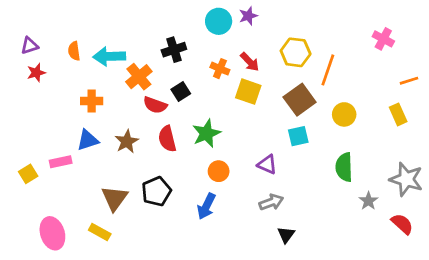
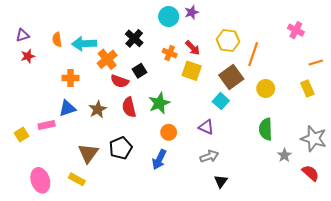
black cross: (174, 50) -> (134, 38), turned -30
cyan square: (298, 136) -> (221, 101), moved, turned -35

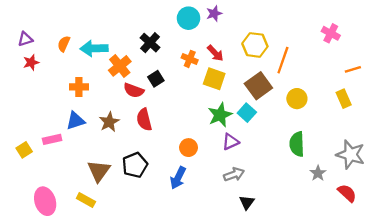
orange semicircle: (57, 39) -> (64, 44), turned 32
green star: (159, 103) -> (220, 115), moved
purple triangle: (206, 127) -> (230, 142), turned -49

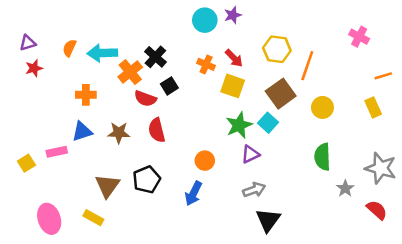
black cross: (150, 43) -> (155, 57), moved
brown star: (109, 122) -> (119, 133), turned 30
black triangle: (247, 202) -> (268, 220), size x1.5

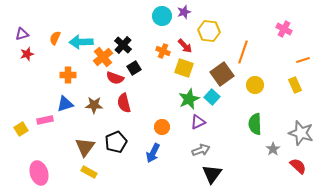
yellow hexagon: (277, 49) -> (209, 31), moved
yellow rectangle: (93, 218) -> (89, 172), moved

